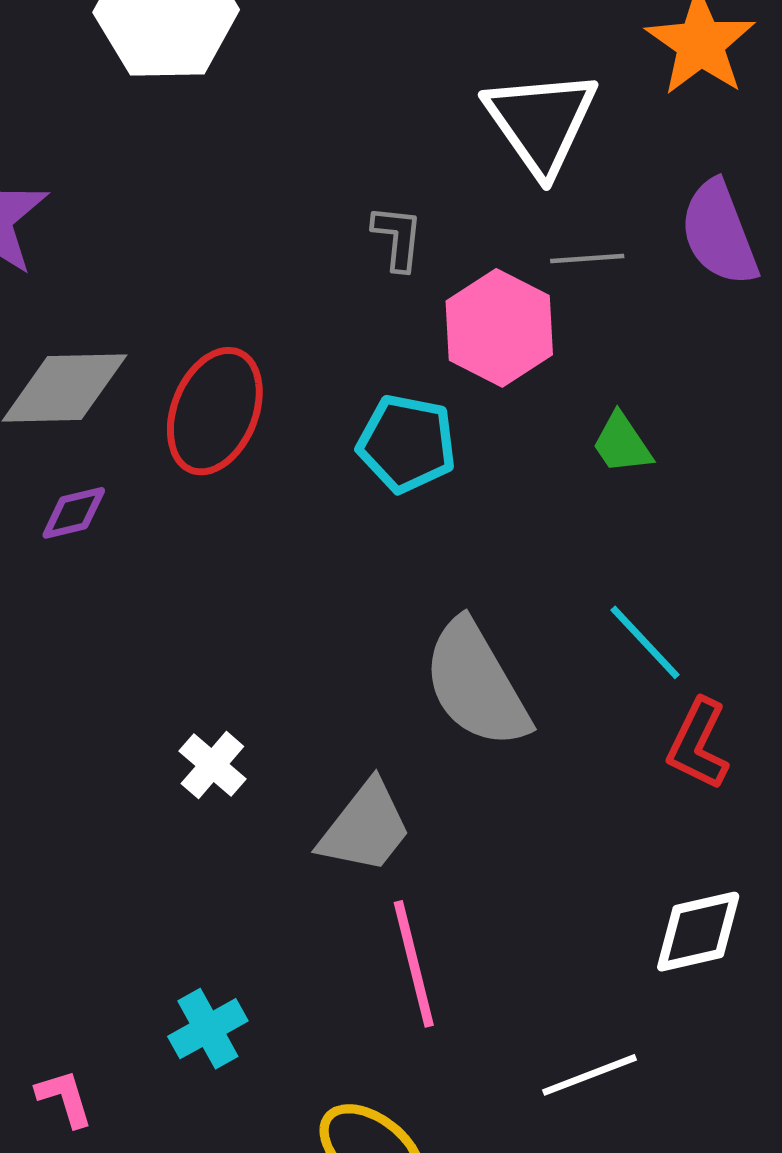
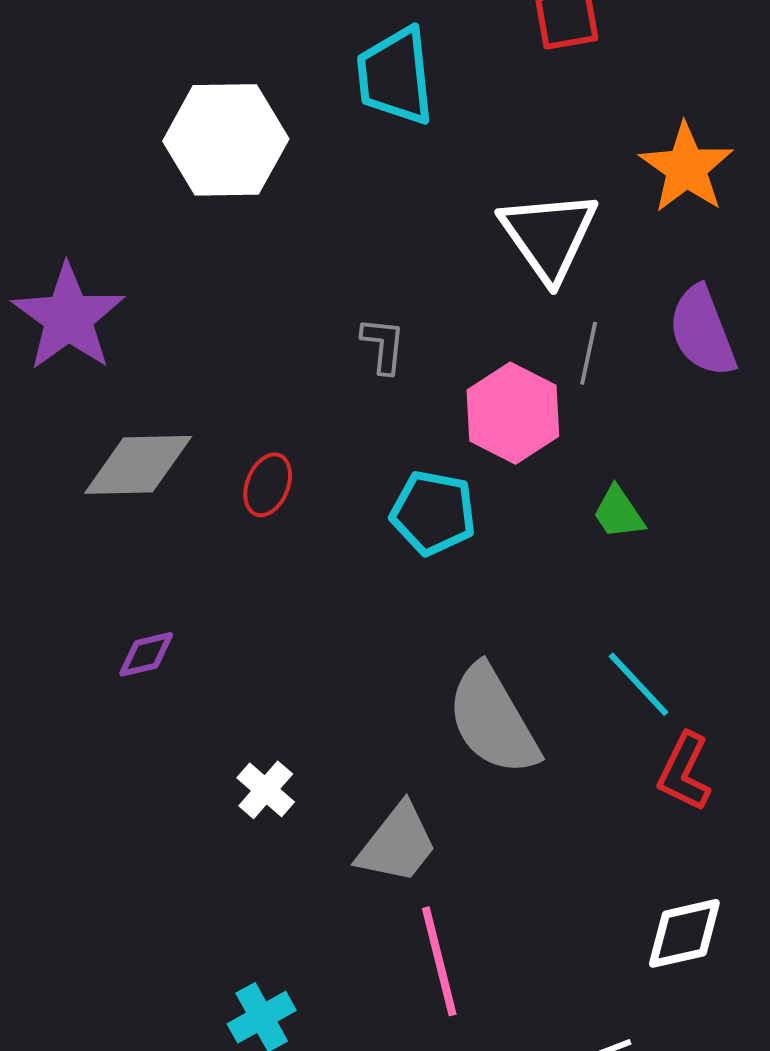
gray L-shape: (398, 238) -> (383, 345), moved
gray line: (587, 258) -> (589, 353), turned -74
red ellipse: (215, 411) -> (268, 485), size x0.6
purple diamond: (74, 513) -> (146, 654), moved

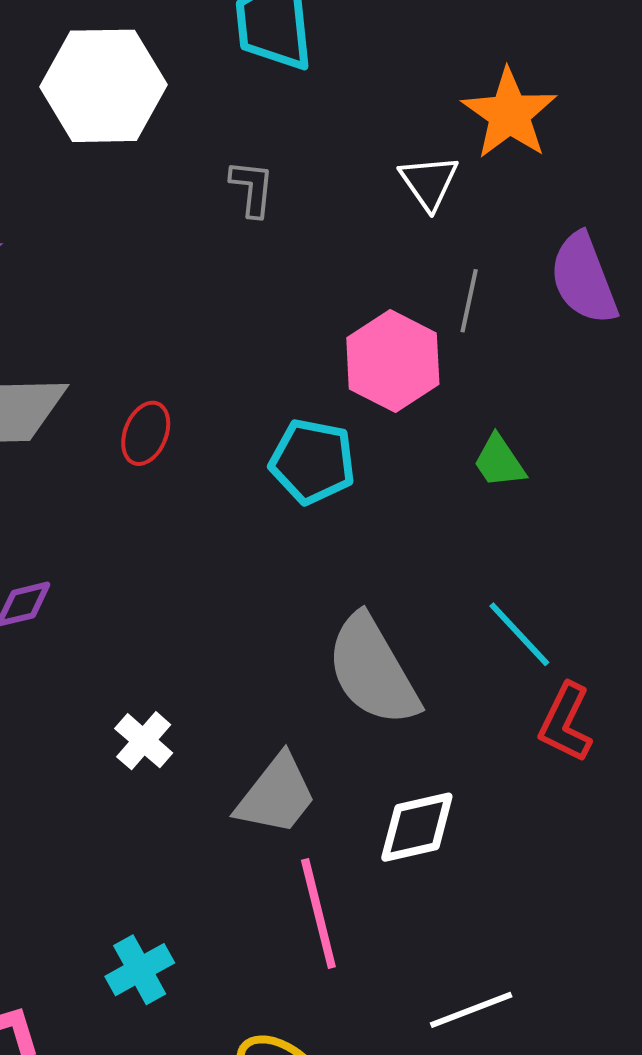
orange star: (686, 168) -> (509, 114), moved
white triangle: (549, 236) -> (429, 182), size x0.6
gray L-shape: (383, 345) -> (252, 188), moved
white diamond: (684, 933) -> (417, 827), moved

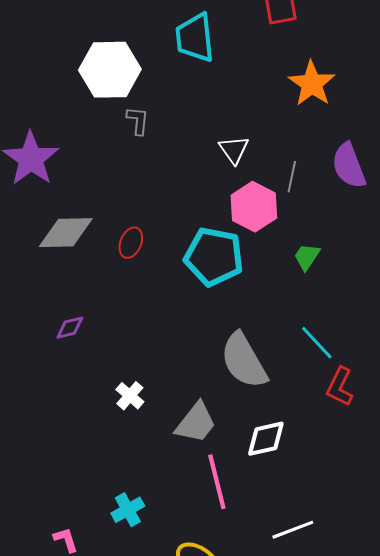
white triangle: (429, 182) -> (234, 150), moved
gray L-shape: (252, 188) -> (138, 121), moved
cyan pentagon: (312, 461) -> (214, 257), size x1.4
green trapezoid: (499, 461) -> (307, 257), turned 68

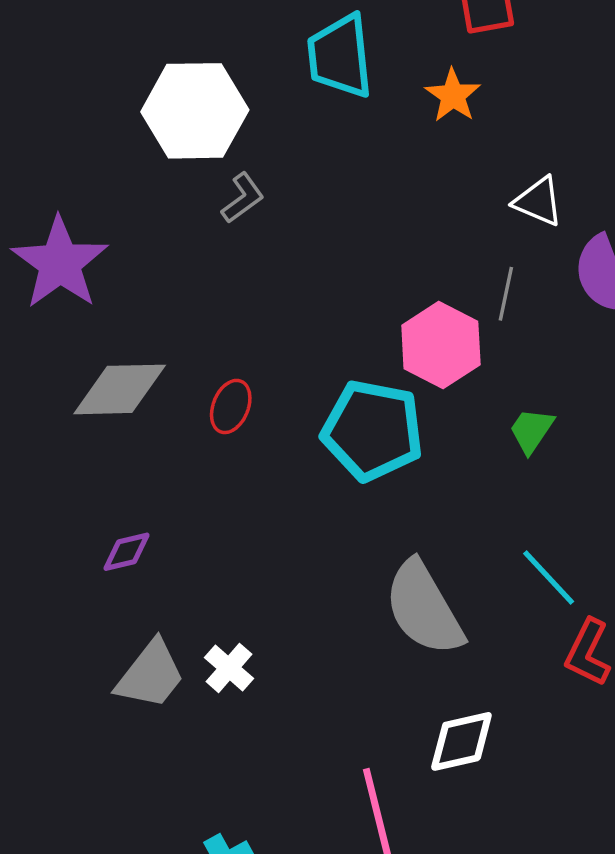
orange star: (312, 84) -> (453, 95), moved, size x0.7
gray L-shape: (138, 121) -> (243, 198), turned 48
white triangle: (234, 150) -> (538, 201), moved, turned -32
gray trapezoid: (196, 423) -> (150, 675), moved

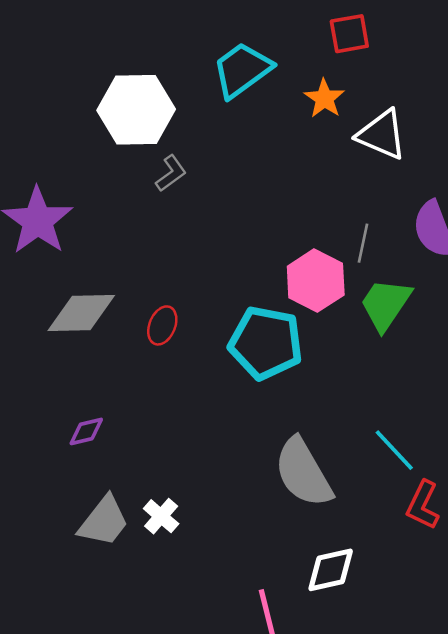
cyan trapezoid: (340, 56) -> (242, 70), turned 60
white triangle: (538, 201) -> (382, 135), moved, size x1.4
green trapezoid: (531, 430) -> (385, 304), moved, size x1.6

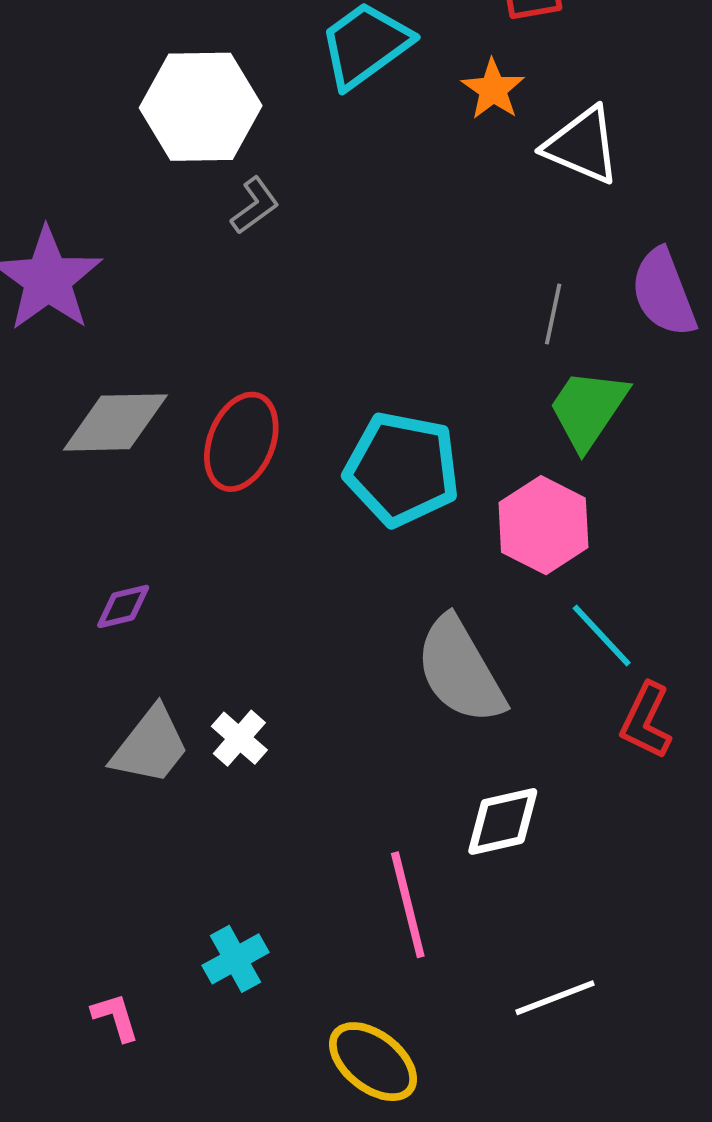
pink hexagon: (316, 281) -> (543, 525), moved
red ellipse: (162, 325) -> (241, 442), size x1.6

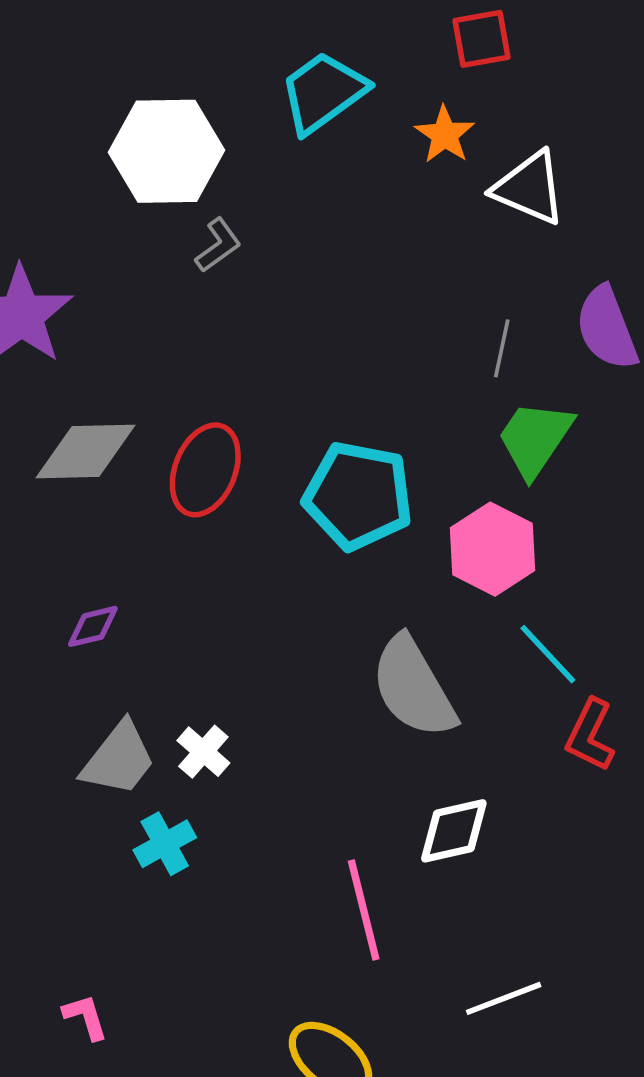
cyan cross: (235, 959) -> (165, 844), moved

